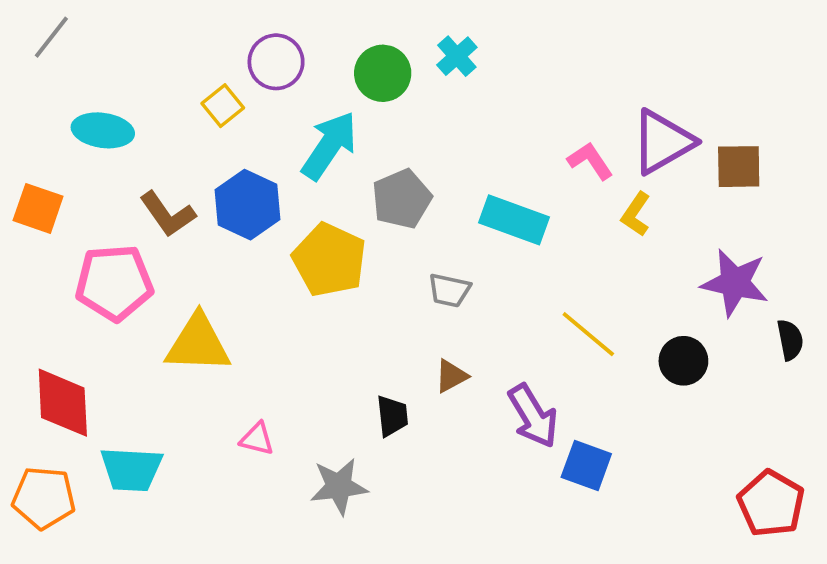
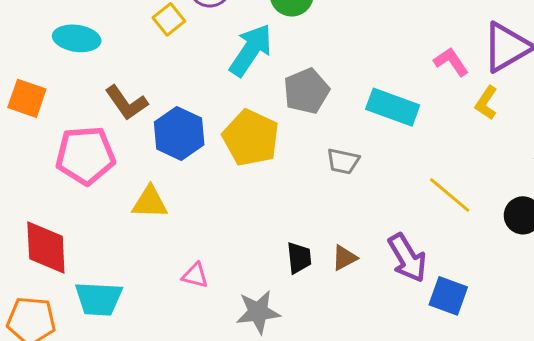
blue hexagon: (247, 205) -> (179, 133), moved
yellow triangle: (198, 344) -> (150, 202), size x0.7
brown triangle: (451, 376) -> (344, 258), moved

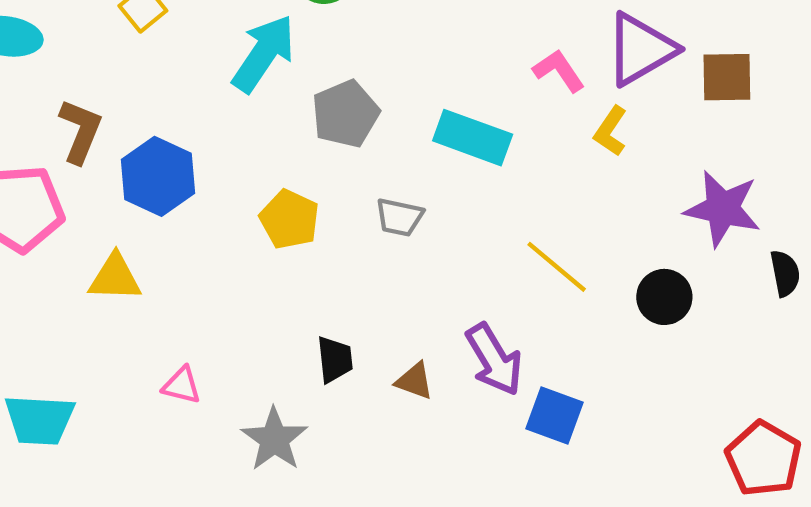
brown L-shape: (126, 103) -> (80, 131), turned -123
yellow pentagon: (251, 138) -> (289, 219), moved, size x0.7
brown triangle: (344, 258) -> (414, 381), moved, turned 48
gray star: (258, 312) -> (274, 439), turned -30

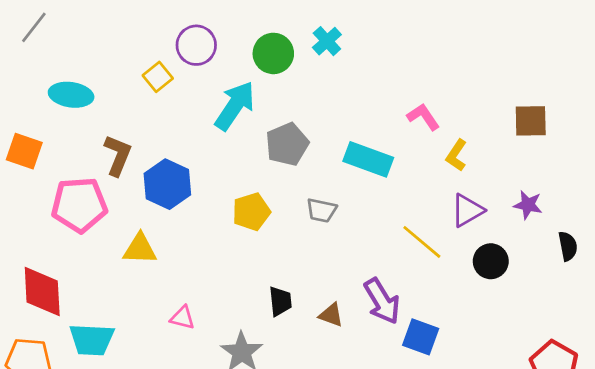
purple triangle: (641, 49) -> (467, 210), moved, size x0.7
purple star: (723, 209) -> (528, 205), size x0.6
yellow pentagon: (289, 219) -> (251, 212), turned 30

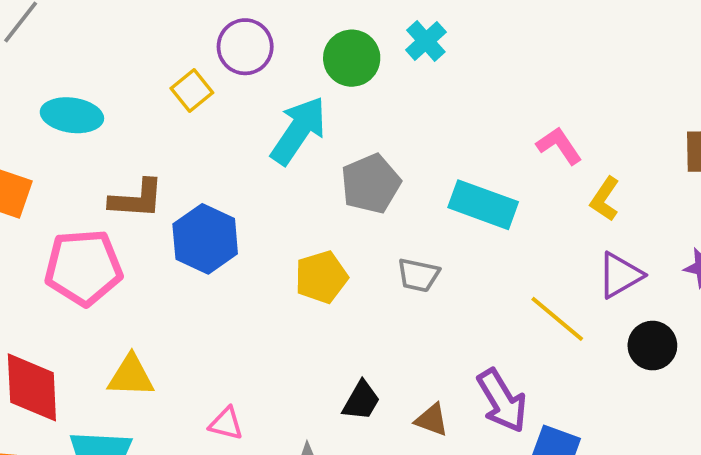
brown L-shape: (118, 155) -> (137, 199), turned 72
yellow triangle: (140, 249) -> (131, 376), moved
black trapezoid: (280, 301) -> (361, 401), turned 36

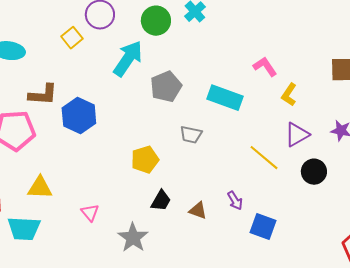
yellow pentagon: (321, 277) -> (145, 160), moved
purple arrow: (502, 401) -> (235, 201), size x0.6
pink triangle: (226, 424) -> (90, 213), turned 36

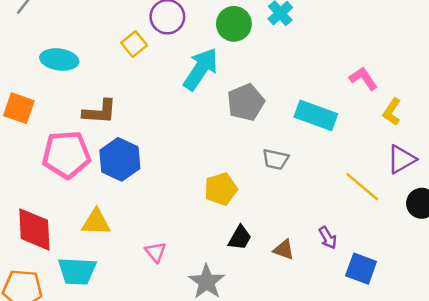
blue hexagon: (79, 116) -> (120, 159), moved

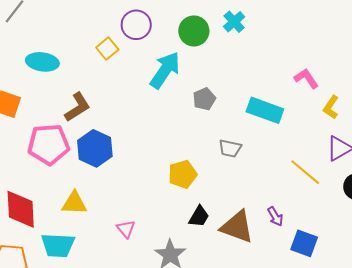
gray pentagon: (246, 102) -> (204, 99), size x0.7
brown L-shape: (100, 112) -> (77, 107), turned -36
brown triangle: (284, 250) -> (237, 227), size x1.8

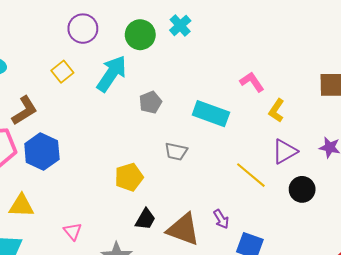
yellow square: (107, 49) -> (62, 72), moved

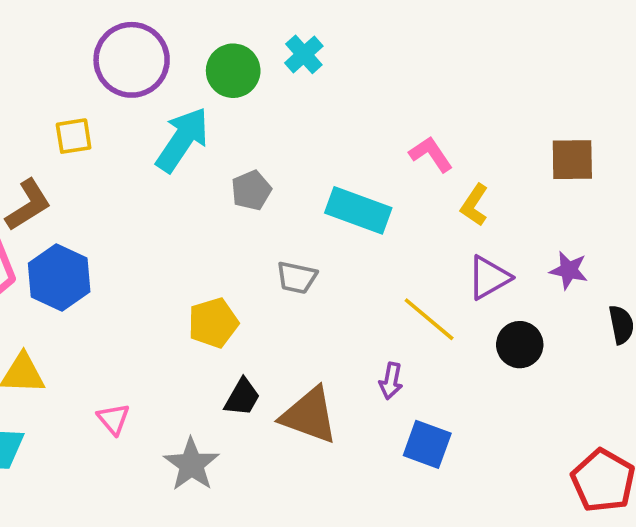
purple circle: (83, 29) -> (132, 60), size x1.4
yellow square: (62, 72) -> (74, 136), moved, turned 30
purple arrow: (221, 219) -> (391, 381), moved, turned 42

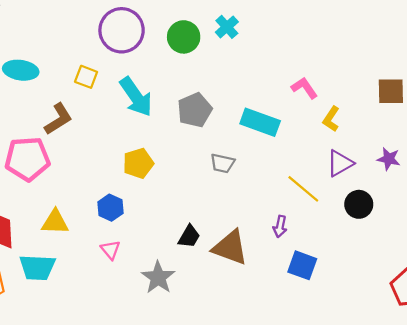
yellow square: (74, 136) -> (86, 77), turned 30
cyan arrow: (182, 140) -> (136, 97), moved, turned 111
gray pentagon: (251, 190) -> (195, 110), size x1.4
blue hexagon: (59, 278) -> (110, 208), moved, size x0.7
yellow pentagon: (213, 323) -> (138, 163), moved

